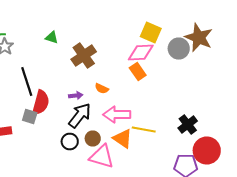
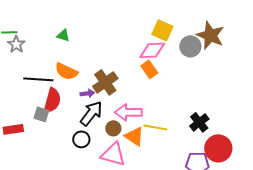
brown cross: (84, 56) -> (105, 82), moved
black line: (27, 82) -> (38, 79), turned -68
orange semicircle: (102, 88) -> (66, 71), moved, size x1.6
brown circle: (93, 138) -> (113, 128), moved

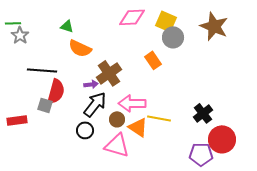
gray circle: (190, 46) -> (173, 37), moved
pink diamond: (152, 50) -> (132, 17), moved
orange semicircle: (66, 71) -> (80, 48), moved

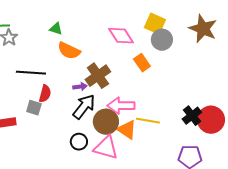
pink diamond: (132, 17) -> (121, 36), moved, turned 60
red semicircle: (56, 91) -> (45, 94), size x0.7
brown circle: (117, 119) -> (106, 122), size x1.6
black circle: (85, 130) -> (79, 142), moved
red circle: (222, 139) -> (211, 120), moved

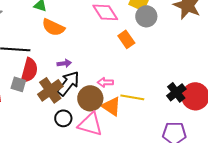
brown cross: (98, 76) -> (50, 90), moved
red semicircle: (45, 94) -> (29, 70), size x1.4
pink arrow: (121, 106) -> (105, 82), size x0.6

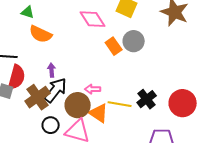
gray circle: (146, 16) -> (134, 41), moved
purple arrow: (64, 63) -> (52, 70), turned -88
black cross: (176, 92) -> (147, 99), moved

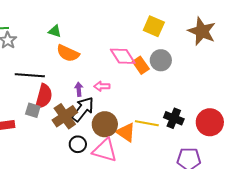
pink diamond: (93, 19) -> (123, 56), moved
pink arrow: (93, 89) -> (102, 86), moved
black cross: (147, 99) -> (174, 118), turned -30

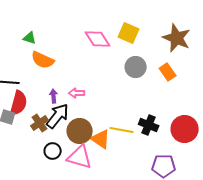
pink diamond: (123, 56) -> (98, 39), moved
orange rectangle: (141, 65) -> (168, 72), moved
brown cross: (65, 116) -> (40, 123), size x0.7

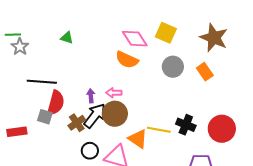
orange semicircle: (43, 60) -> (127, 60), moved
brown circle: (80, 131) -> (115, 114), moved

